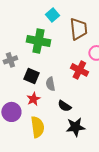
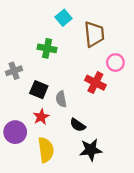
green cross: (38, 41) -> (47, 48), size x0.7

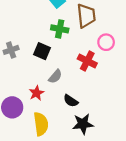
green cross: (47, 48) -> (60, 29), moved
black square: (39, 90) -> (42, 51), moved
gray semicircle: (61, 99) -> (55, 76), turned -128

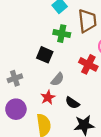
gray cross: (11, 50) -> (15, 78), moved
red star: (36, 93) -> (48, 97), moved

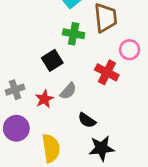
black square: (45, 55) -> (52, 60), turned 35
red star: (48, 97) -> (44, 99), moved

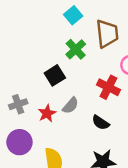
green cross: (74, 34) -> (76, 49), turned 36
black semicircle: (87, 120) -> (101, 123), moved

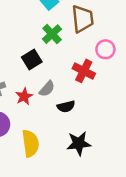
black semicircle: (101, 123) -> (66, 107), moved, turned -48

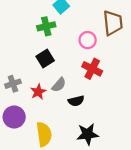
brown trapezoid: (83, 19) -> (113, 23), moved
green cross: (52, 34) -> (46, 26), moved, turned 30
pink circle: (105, 49) -> (88, 40), moved

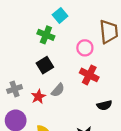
green cross: (46, 26) -> (46, 35), turned 35
black semicircle: (76, 101) -> (104, 105), moved

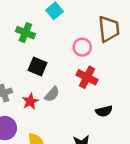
green cross: (46, 35) -> (25, 33), moved
black square: (45, 65) -> (38, 66), turned -35

